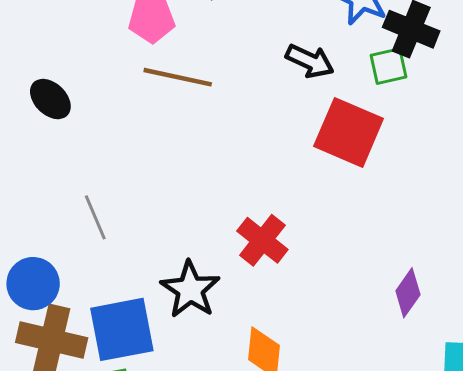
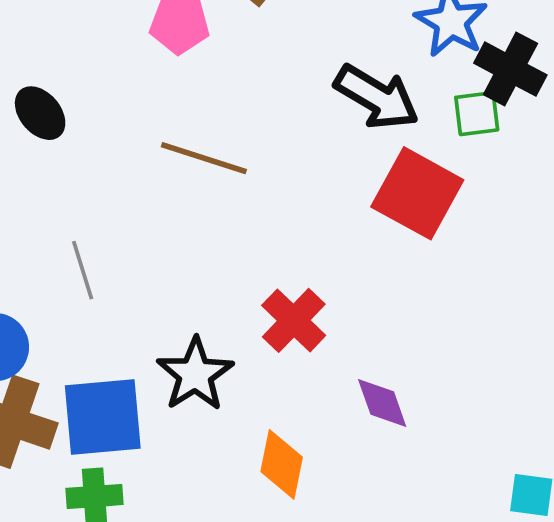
black arrow: (310, 61) -> (377, 97), size x1.4
brown line: (178, 77) -> (204, 158), moved
purple diamond: (408, 293) -> (382, 403), moved, turned -60

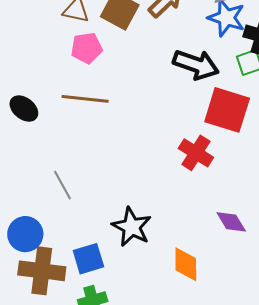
brown line: (204, 158) -> (85, 99), moved
red cross: (294, 320) -> (196, 153), moved
blue square: (103, 417) -> (88, 259), size x0.7

